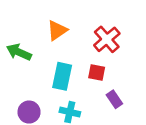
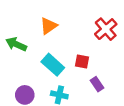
red cross: (107, 39) -> (106, 29), moved
cyan rectangle: (62, 76) -> (53, 65), turned -60

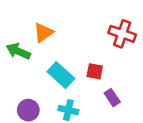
orange triangle: (49, 26) -> (43, 33), moved
red cross: (106, 29) -> (122, 34), turned -30

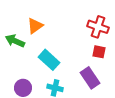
red square: (95, 71) -> (99, 52), moved
purple rectangle: (112, 98) -> (90, 78), size x1.5

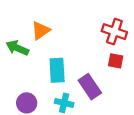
cyan rectangle: (49, 60) -> (57, 70), turned 45
purple rectangle: (90, 78) -> (90, 87), moved

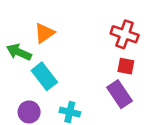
cyan rectangle: (57, 70) -> (44, 76), moved, turned -35
purple rectangle: (90, 87) -> (119, 94), moved

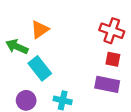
purple rectangle: (119, 94) -> (107, 84), turned -45

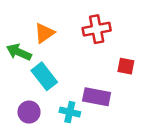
red cross: (112, 31) -> (97, 29), moved, turned -30
purple rectangle: (107, 84) -> (97, 97), moved

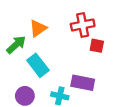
green arrow: (19, 52) -> (16, 45), turned 114
red square: (126, 66) -> (97, 46), moved

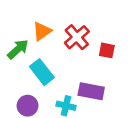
red cross: (83, 25) -> (77, 37), moved, turned -30

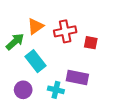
red cross: (77, 37) -> (65, 31), turned 30

